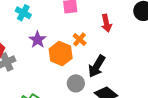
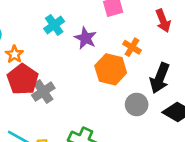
cyan cross: (23, 13) -> (54, 25), turned 35
purple star: (38, 40) -> (86, 38), moved

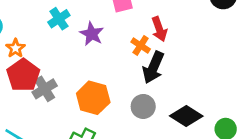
red arrow: (163, 21) -> (159, 29), moved
orange hexagon: (111, 69) -> (93, 98), moved
black arrow: (160, 78) -> (153, 67), moved

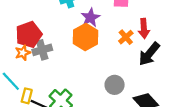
orange star: (15, 48) -> (23, 53), moved
black arrow: (153, 67) -> (149, 54), moved
orange hexagon: (93, 98) -> (85, 37), moved

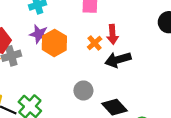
purple star: (91, 18) -> (39, 34), moved, turned -30
black arrow: (149, 54) -> (118, 60), turned 35

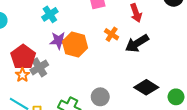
red arrow: (113, 34) -> (136, 13), moved
gray circle: (83, 91) -> (100, 97), moved

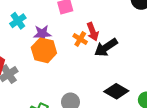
red arrow: (136, 13) -> (93, 32), moved
purple star: (59, 41) -> (42, 34), moved

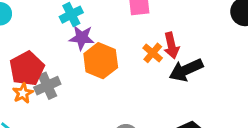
purple star: (42, 34) -> (82, 38), moved

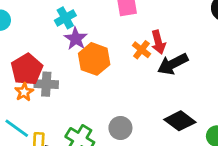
purple star: (82, 38) -> (76, 39), turned 30
gray cross: (47, 86) -> (46, 84), turned 30

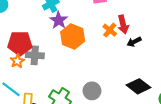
black arrow: (173, 64) -> (134, 42), size x0.6
red pentagon: (27, 69) -> (20, 43), turned 30

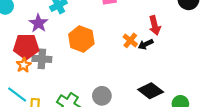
purple star: (59, 20) -> (38, 23), moved
red arrow: (123, 24) -> (155, 25), moved
orange cross: (110, 30) -> (130, 40), moved

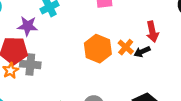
purple star: (38, 23) -> (28, 26), turned -30
orange hexagon: (81, 39) -> (98, 49), moved

